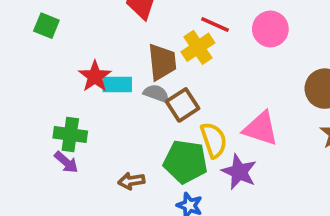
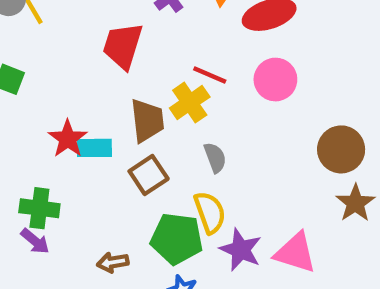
gray semicircle: (156, 93) -> (215, 158), moved, turned 50
brown square: (183, 105) -> (149, 175), moved
pink triangle: (261, 128) -> (295, 253), moved

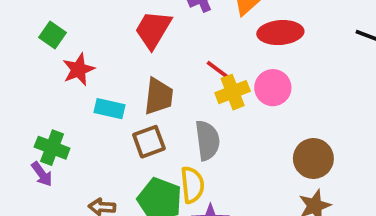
yellow cross: (190, 103) -> (233, 92), moved
red star: (68, 139) -> (79, 69), moved
gray semicircle: (215, 158) -> (207, 140), size x1.5

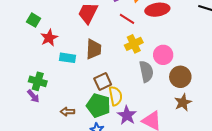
red line: (219, 71) -> (127, 19), moved
pink circle: (273, 88) -> (163, 55), moved
gray semicircle: (207, 140) -> (146, 72), moved
brown square: (149, 142) -> (103, 82), moved

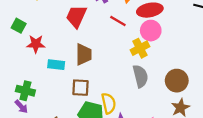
red star: (49, 38) -> (36, 44), turned 30
yellow cross: (134, 44) -> (140, 48), moved
pink circle: (163, 55) -> (151, 31), moved
brown square: (103, 82) -> (81, 88), moved, turned 30

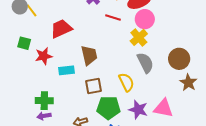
red trapezoid: (76, 16) -> (61, 29), moved, turned 55
yellow semicircle: (109, 103) -> (126, 82), moved
purple arrow: (21, 107) -> (44, 116), turned 136

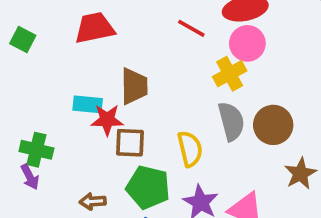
red star: (44, 56) -> (107, 120), moved
brown circle: (179, 59) -> (273, 125), moved
purple arrow: (44, 116) -> (30, 177), turned -120

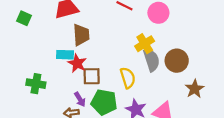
yellow cross: (230, 74) -> (145, 44), moved
brown trapezoid: (134, 86) -> (81, 35), moved
red star: (107, 120) -> (77, 63), turned 30
purple arrow: (30, 177) -> (80, 99), moved

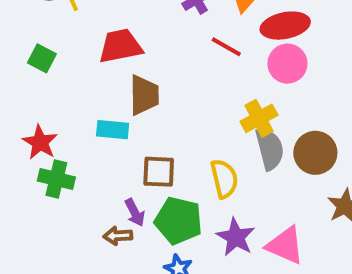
red star: (77, 63) -> (40, 142), moved

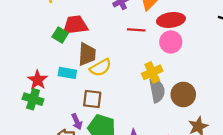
red line: (226, 47) -> (136, 30), turned -30
green square: (42, 58) -> (60, 35), moved
red star: (40, 142) -> (38, 80), moved
yellow semicircle: (224, 179) -> (100, 68), moved, turned 70

